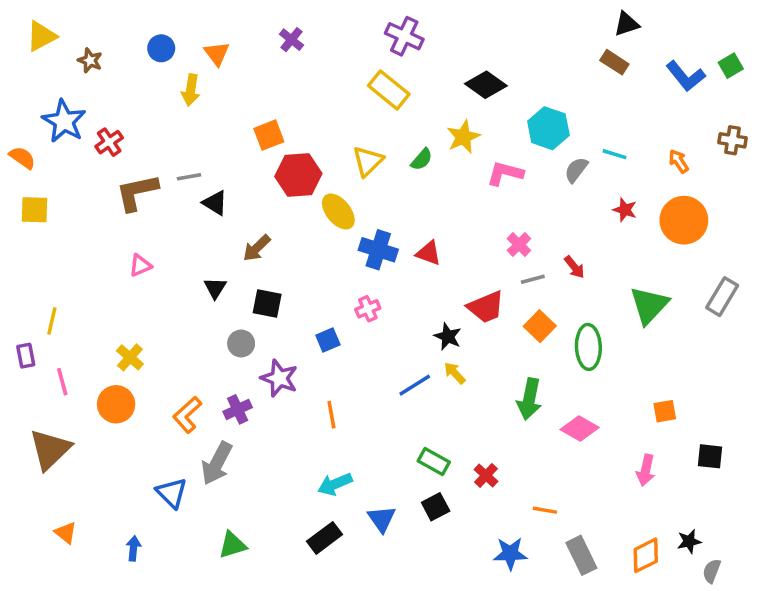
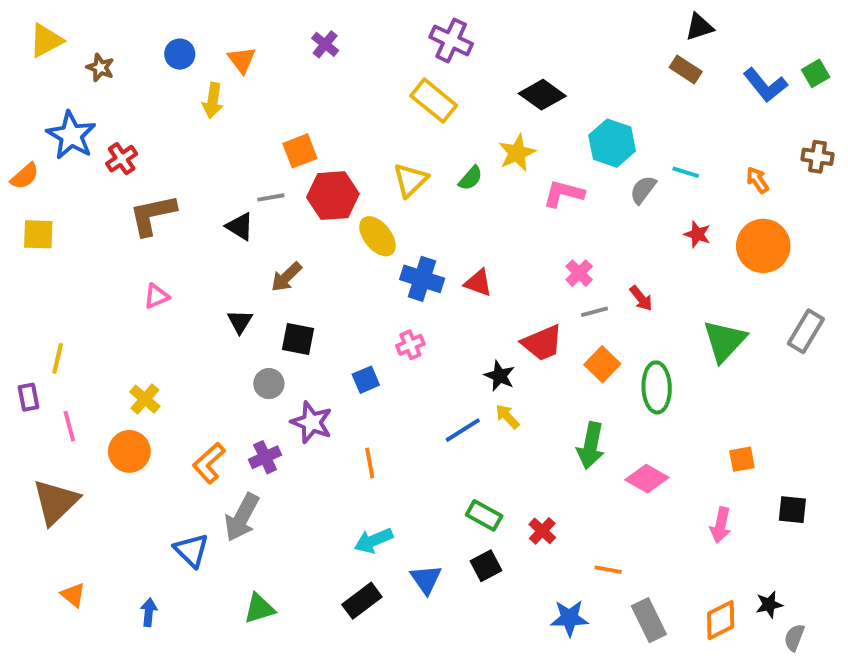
orange semicircle: (22, 158) -> (25, 176), turned 104
gray line: (189, 177) -> (271, 197), moved

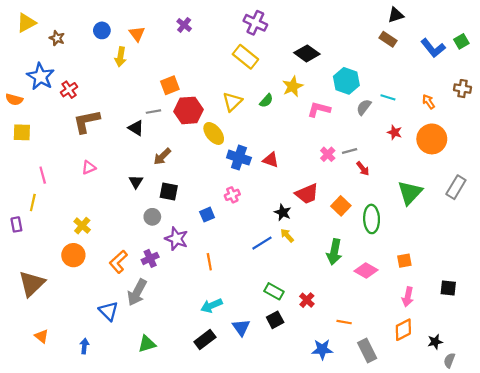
orange semicircle: (25, 176) -> (14, 100), turned 56
gray line: (595, 312) -> (350, 151), moved
pink line: (69, 426) -> (43, 175), moved
orange square: (742, 459) -> (404, 261), moved
orange diamond: (721, 620) -> (403, 330), moved

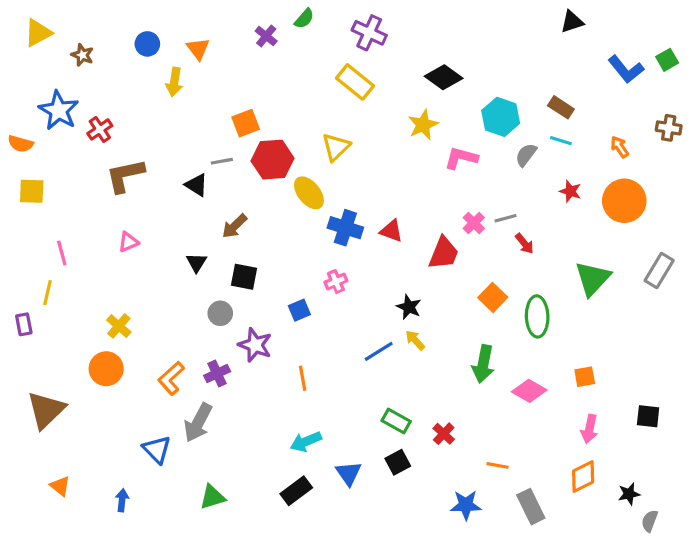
brown rectangle: (388, 39) -> (561, 107), moved
green semicircle: (266, 101) -> (304, 19), moved
red trapezoid: (307, 194) -> (444, 253), moved, turned -45

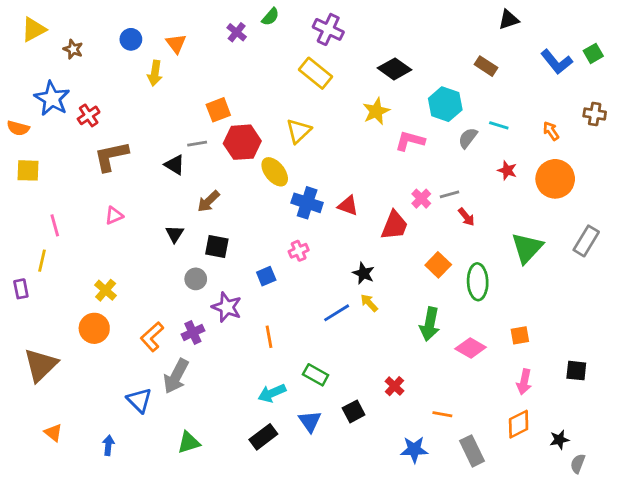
brown rectangle: (561, 107) -> (486, 66), moved
green rectangle: (396, 421) -> (316, 375), moved

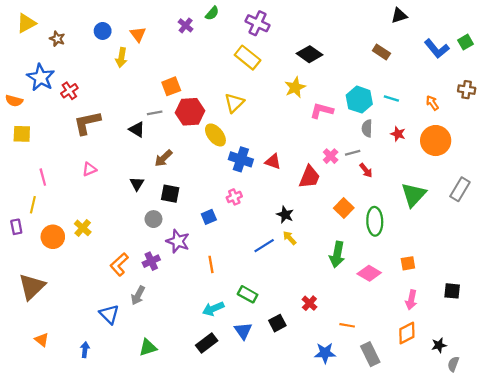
cyan hexagon: (445, 104) -> (359, 100), moved
gray semicircle: (468, 138) -> (367, 128), moved, turned -35
orange circle: (94, 328) -> (53, 237), moved
gray arrow: (176, 376) -> (138, 295), size x0.7

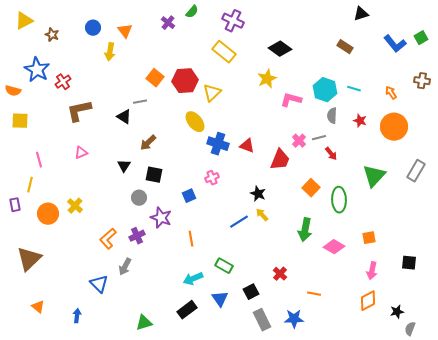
orange square: (171, 86) -> (155, 78), turned -30
red hexagon: (190, 112) -> (185, 81), moved
green triangle: (148, 347) -> (144, 323), moved
gray rectangle: (370, 354) -> (262, 320), moved

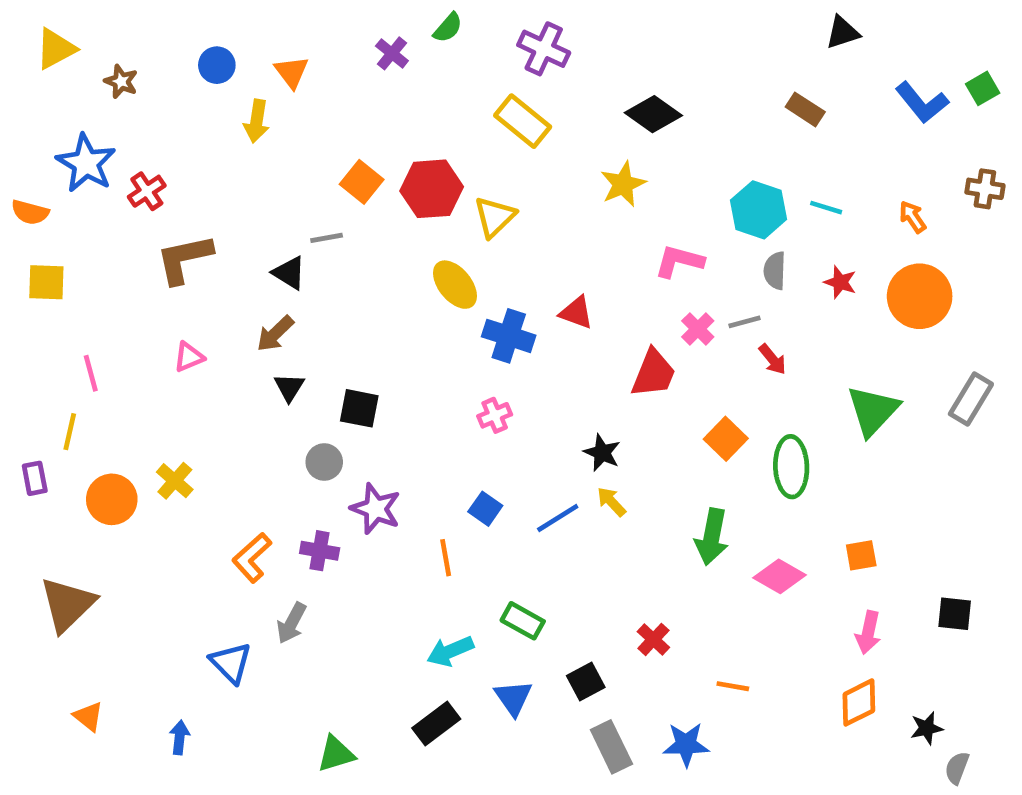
pink L-shape: (291, 100) -> (679, 261), moved
brown arrow: (148, 143) -> (275, 334), moved
red triangle: (247, 146) -> (576, 313), moved
blue square: (189, 196) -> (485, 509), moved, turned -32
purple cross: (137, 236) -> (320, 551), turned 35

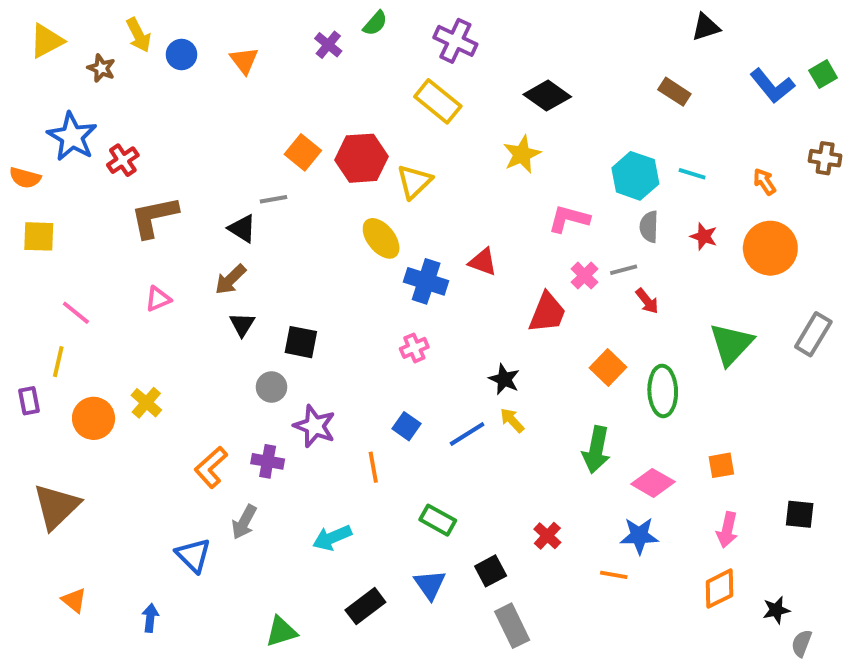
yellow arrow: (257, 121) -> (139, 35), moved, turned -36
pink line: (91, 373) -> (76, 313), turned -36
cyan arrow: (450, 651) -> (332, 538), moved
blue star: (686, 745) -> (639, 536), moved

